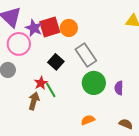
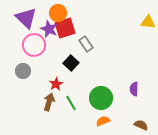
orange circle: (69, 28) -> (58, 13), moved
gray rectangle: (86, 55) -> (86, 44), moved, size x0.7
green circle: (94, 83) -> (101, 98), moved
green line: (51, 90) -> (71, 103), moved

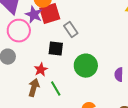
black square: (71, 63) -> (56, 49), turned -35
green circle: (101, 98) -> (86, 66), moved

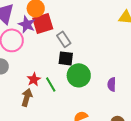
black square: (56, 49) -> (66, 58), moved
green line: (56, 89) -> (51, 84), moved

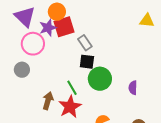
purple star: (27, 24) -> (48, 28), turned 30
red star: (34, 79) -> (70, 107), moved, size x1.6

